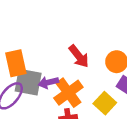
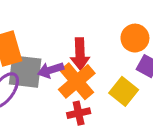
red arrow: (79, 56) -> (80, 54), moved, turned 40

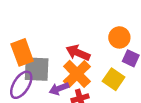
red arrow: (80, 54) -> (78, 53), turned 120
purple arrow: (51, 70) -> (59, 89), moved

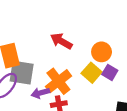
red arrow: (78, 53) -> (61, 41), moved
yellow square: (114, 79) -> (92, 73), moved

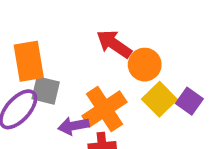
orange circle: (102, 52) -> (145, 65), moved
gray square: (22, 73) -> (46, 90), size x0.7

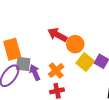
orange cross: (104, 109) -> (56, 71), size x0.7
purple arrow: (73, 126) -> (35, 73), moved, turned 84

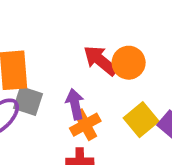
orange circle: (75, 44) -> (129, 63), moved
purple arrow: (35, 73) -> (75, 104), moved

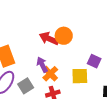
gray square: (28, 101) -> (26, 86), moved, turned -35
yellow square: (141, 120) -> (80, 76), moved, turned -36

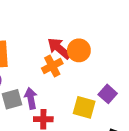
purple arrow: (42, 65) -> (31, 98), moved
orange cross: (50, 74) -> (52, 66), moved

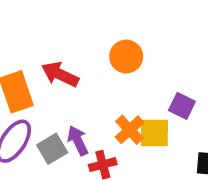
red arrow: (59, 48) -> (60, 74), moved
orange cross: (52, 66) -> (130, 130), moved

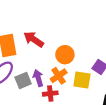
orange circle: (126, 57) -> (65, 55), moved
orange cross: (130, 130) -> (59, 76), moved

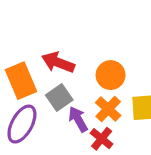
gray square: (23, 81) -> (59, 97), moved
red cross: (50, 94) -> (102, 139), turned -32

